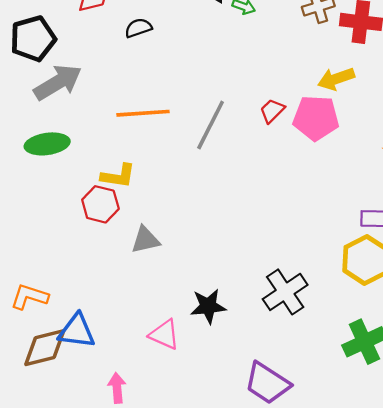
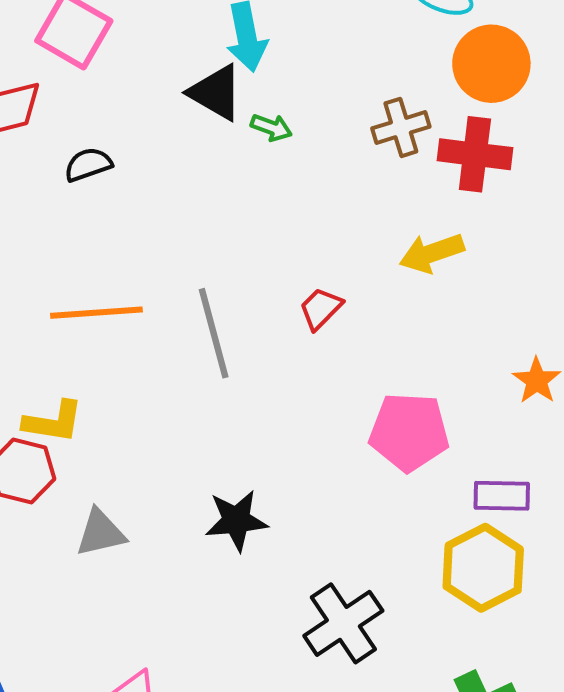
pink pentagon: (316, 118) -> (409, 432), moved
gray line: (211, 125) -> (214, 333), turned -42
black star: (208, 306) -> (236, 520), moved

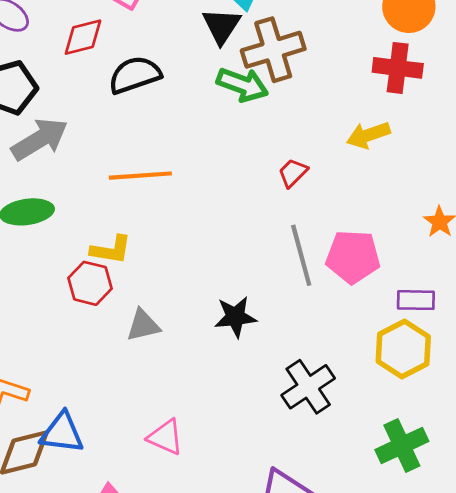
black triangle: (216, 93) -> (221, 26), turned 33
green arrow: (271, 127) -> (242, 85), moved, size x1.8
brown cross: (401, 127) -> (273, 50), moved, size x1.6
black semicircle: (88, 165) -> (135, 75), size x1.6
gray line: (214, 333) -> (301, 255), moved

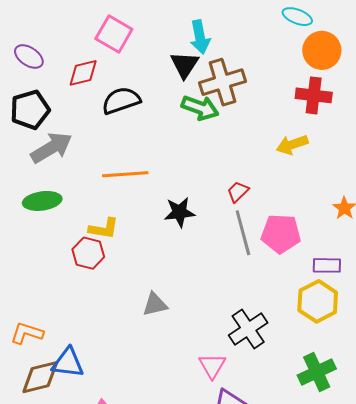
red trapezoid: (293, 173) -> (238, 192), moved
black star: (235, 317) -> (179, 212), moved
gray triangle: (143, 325) -> (155, 304), moved
pink triangle: (166, 437) -> (212, 366), moved, turned 36

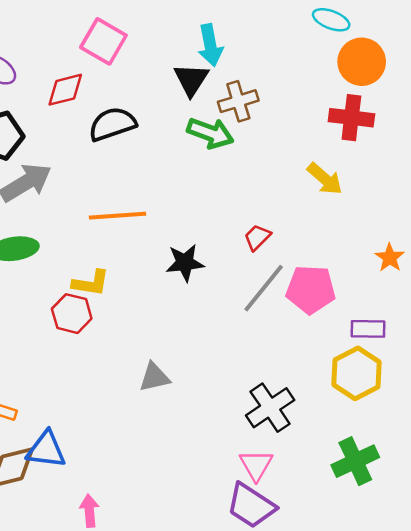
brown cross: (222, 82) -> (238, 101), size x0.7
yellow arrow: (292, 145) -> (325, 179), turned -120
gray line: (243, 233) -> (264, 288), turned 54
pink triangle: (212, 366) -> (256, 465), moved

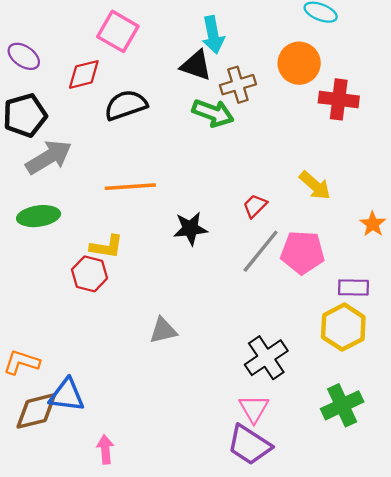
orange circle: (362, 62) -> (299, 63), moved
black triangle: (191, 80) -> (196, 65), turned -44
yellow arrow: (325, 179) -> (315, 186), moved

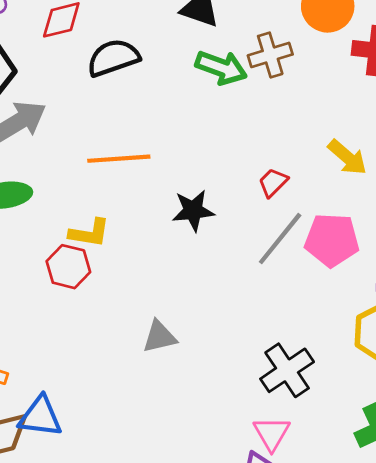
brown cross: (238, 85) -> (270, 55), moved

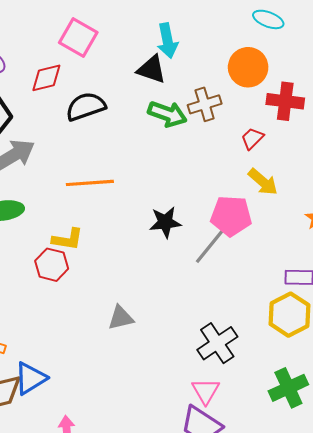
red trapezoid: (273, 183) -> (252, 138), moved
black star: (193, 211) -> (165, 222), moved
pink pentagon: (332, 240) -> (231, 216), moved
blue triangle: (40, 417) -> (30, 378), turned -39

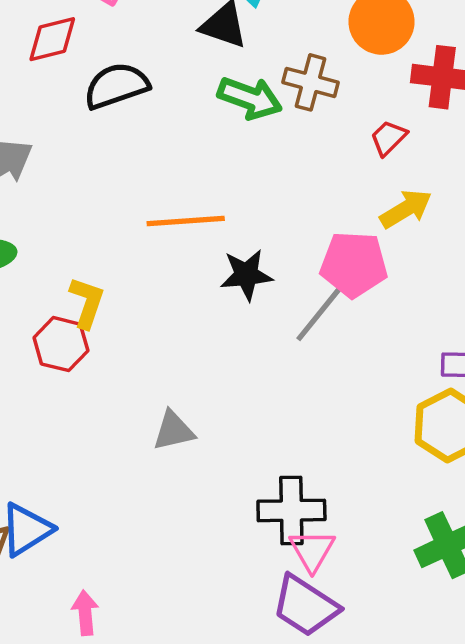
brown cross: (205, 104) -> (310, 82), turned 32
yellow arrow: (263, 182) -> (406, 209), turned -72
orange line: (90, 183) -> (186, 221), moved
yellow L-shape: (68, 239) -> (87, 303), turned -80
black cross: (217, 343) -> (291, 510), moved, turned 33

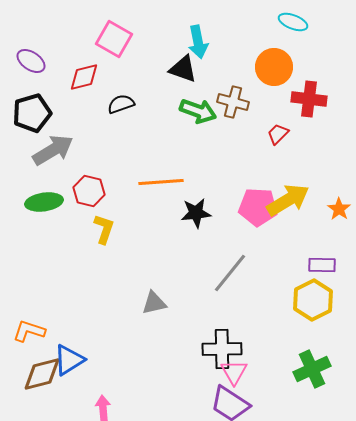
black semicircle: (116, 86) -> (121, 104), size x0.7
yellow arrow: (406, 209) -> (288, 200), moved, size x1.4
gray line: (323, 309) -> (230, 273), moved
red hexagon: (61, 344) -> (89, 191), moved

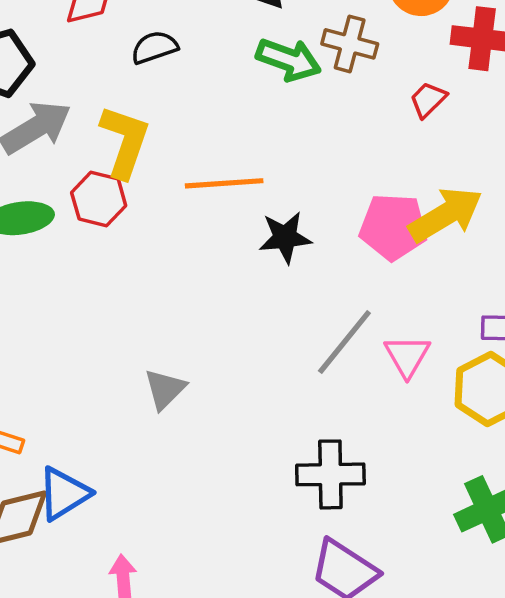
yellow L-shape: (104, 229) -> (125, 142), moved, size x1.4
gray triangle: (154, 303) -> (165, 389), moved, turned -32
pink triangle: (234, 372) -> (407, 356), moved

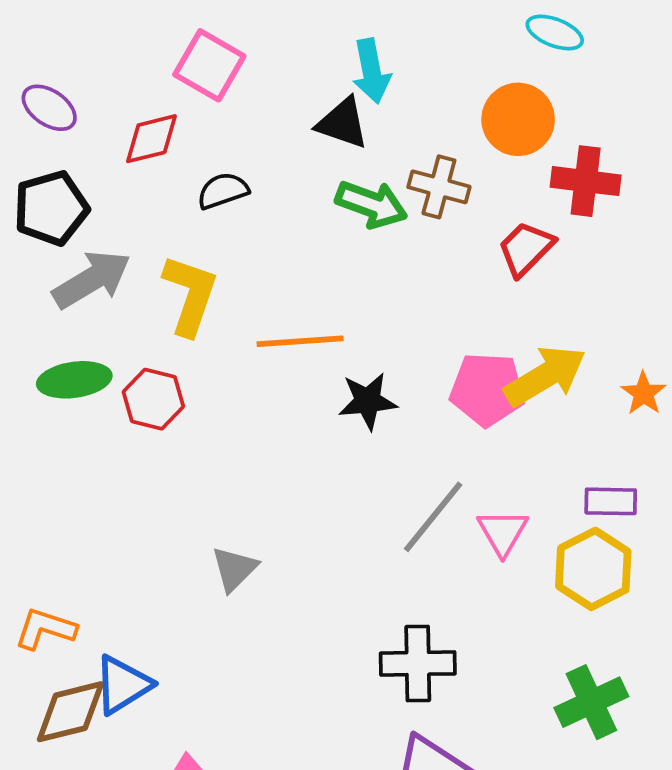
red trapezoid: (428, 100) -> (526, 249), size x1.4
red hexagon: (99, 199) -> (153, 399), moved

